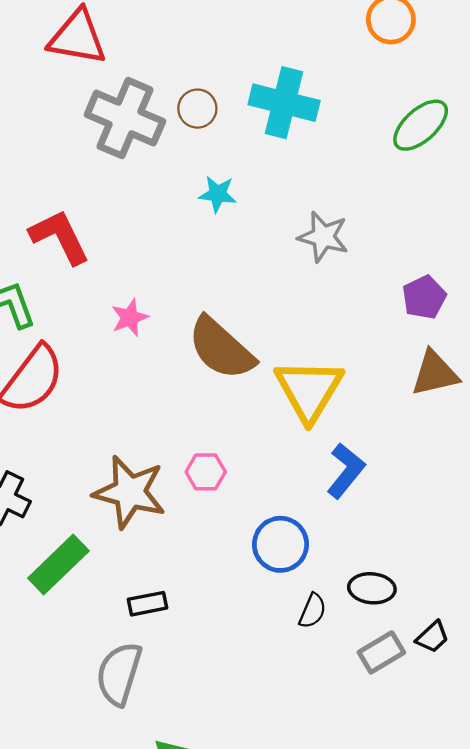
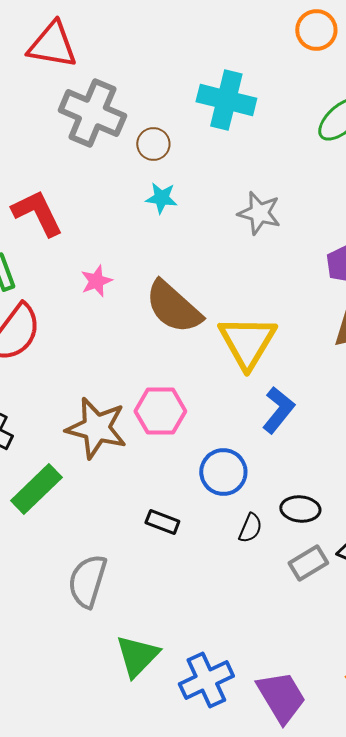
brown circle: (197, 109) -> (153, 144), moved
cyan star: (218, 194) -> (161, 198), moved
pink hexagon: (206, 472) -> (160, 411), size x1.5
black rectangle: (147, 604) -> (162, 522), moved, turned 32

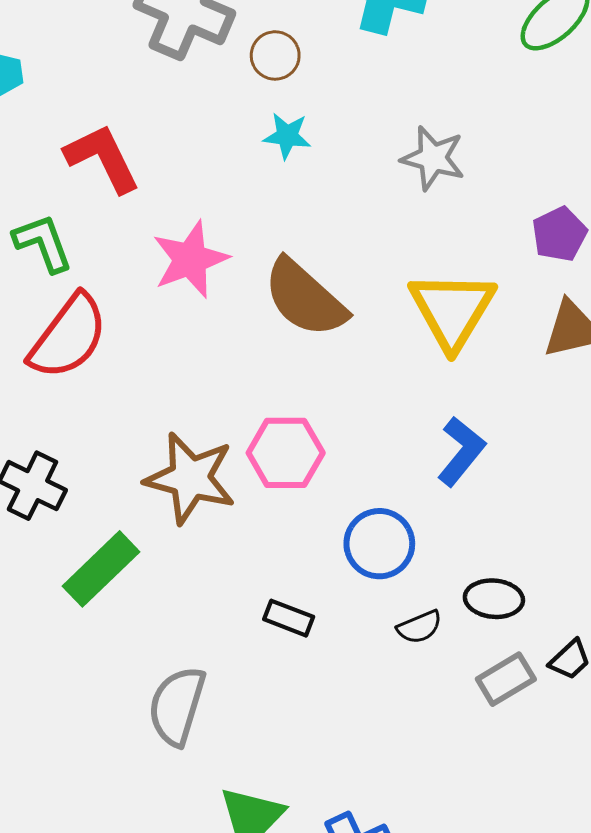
pink star: (96, 281) -> (190, 259), size x1.6
yellow triangle: (247, 342) -> (452, 310), moved
black semicircle: (250, 528) -> (420, 627), turned 44

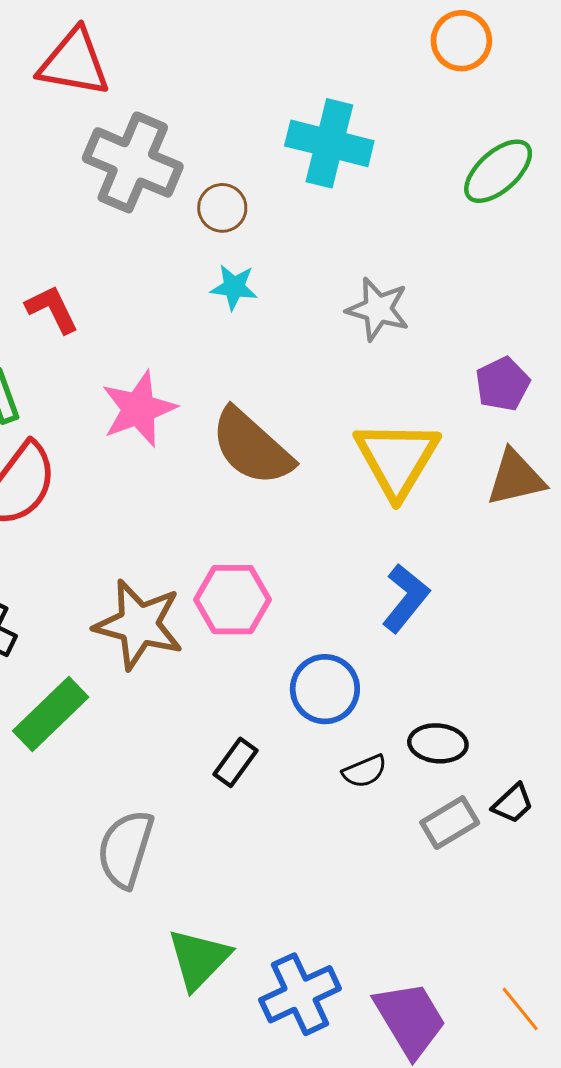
red L-shape: (103, 158) -> (52, 309), size x0.7
black rectangle: (289, 618) -> (235, 762), turned -75

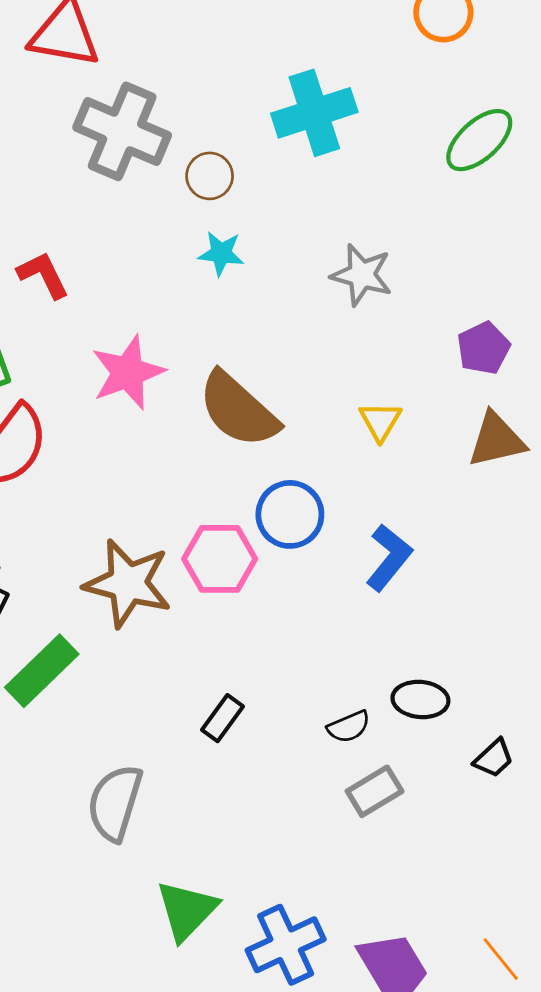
cyan cross: (329, 143) -> (314, 113), turned -32
yellow triangle: (397, 459) -> (380, 421), size x0.5
blue circle: (325, 689) -> (290, 514), moved
gray rectangle: (450, 823) -> (375, 791), moved

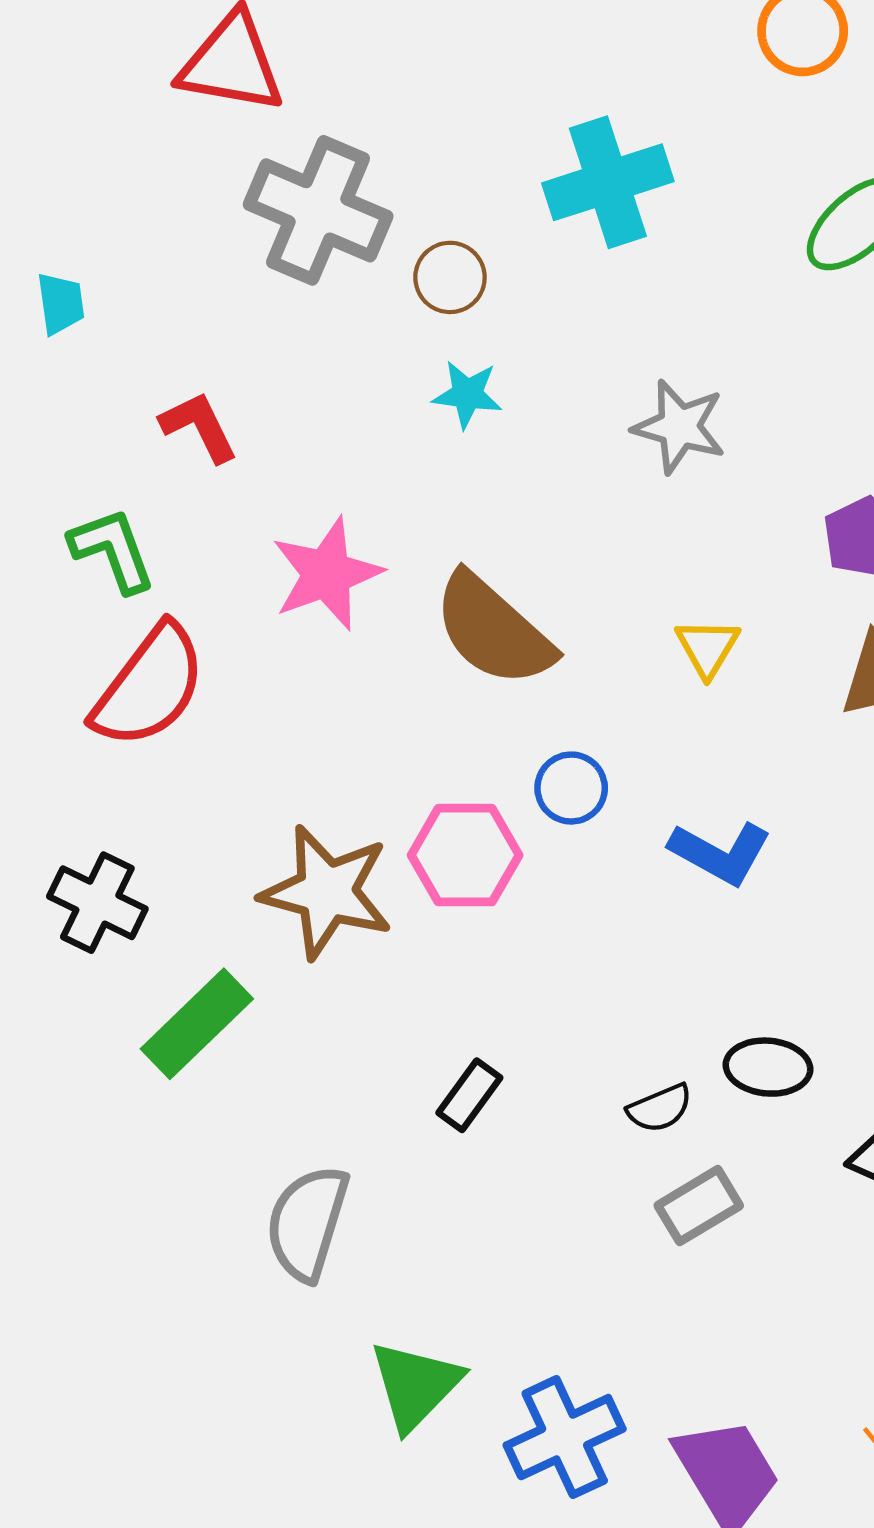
blue circle: (290, 514) -> (571, 788), size x0.7
blue L-shape: (389, 557) -> (720, 853), turned 80

